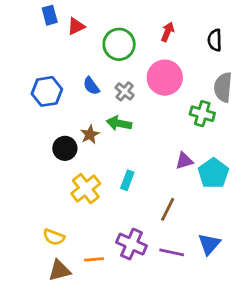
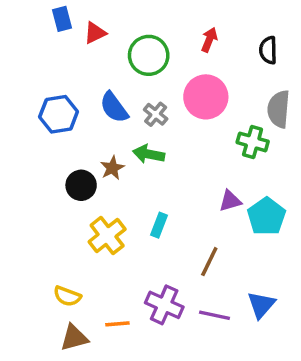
blue semicircle: (91, 86) -> (114, 107), size x1.4

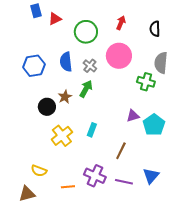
blue semicircle: (114, 107) -> (66, 62), turned 30
green arrow: (149, 154) -> (86, 89), turned 108
brown triangle: (74, 338) -> (27, 194), moved

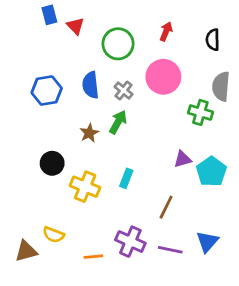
red triangle: (55, 19) -> (75, 26), turned -48
black circle: (47, 107) -> (52, 163), moved
yellow cross: (62, 136) -> (85, 187), turned -30
brown triangle: (27, 194) -> (26, 251), moved

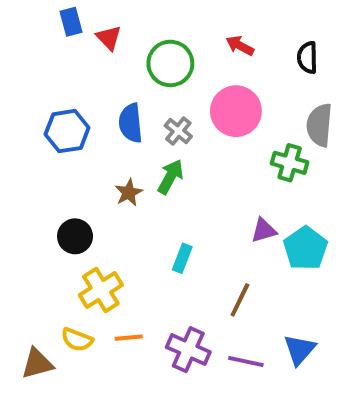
red arrow: (166, 31) -> (240, 46), turned -84
yellow cross: (85, 187) -> (101, 290), moved, turned 36
orange line: (93, 257) -> (129, 338), moved

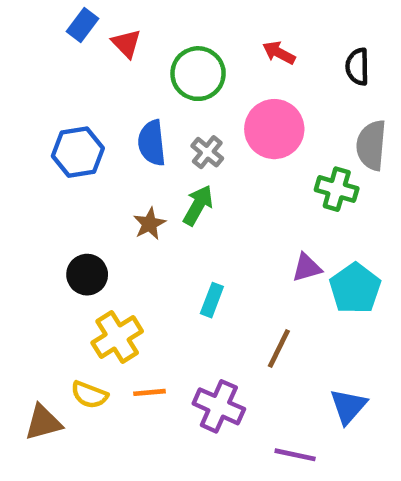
blue rectangle: (71, 22) -> (82, 25), turned 52
purple line: (246, 362) -> (295, 455), moved

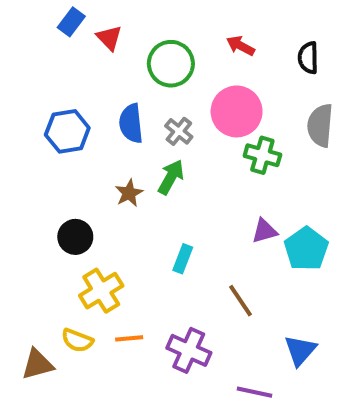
green cross: (337, 189) -> (262, 155), moved
brown line: (279, 349) -> (241, 301), turned -60

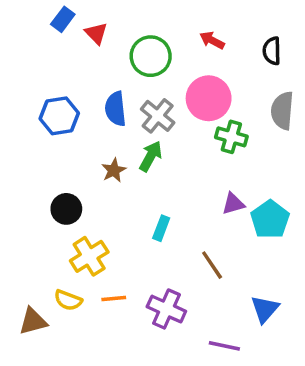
gray cross: (179, 131) -> (158, 116), size x1.4

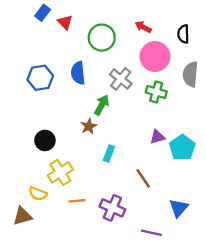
pink circle: (209, 98) -> (155, 56), moved
gray cross: (158, 116) -> (121, 79), moved
brown star: (114, 170) -> (89, 126), moved
yellow semicircle: (68, 300) -> (38, 194), moved

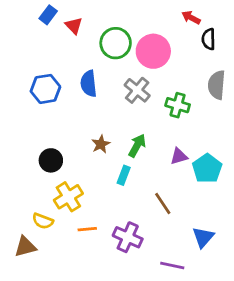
red arrow: (143, 27) -> (191, 18), moved
pink circle: (155, 56) -> (153, 51), moved
green arrow: (102, 105) -> (137, 146), moved

